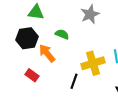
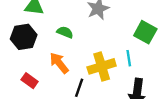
orange arrow: (47, 53) -> (59, 63), moved

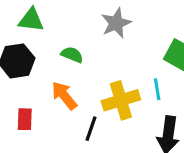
red rectangle: (30, 81) -> (25, 119), turned 56

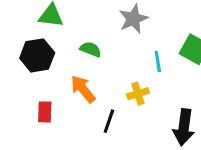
cyan line: (157, 89) -> (158, 62), moved
yellow cross: (121, 100) -> (138, 94), size x0.6

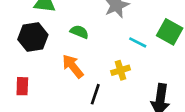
cyan line: (158, 62) -> (138, 42), turned -54
red rectangle: (45, 112) -> (22, 86), moved

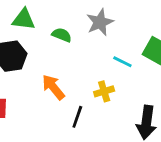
green semicircle: (79, 32) -> (62, 35), moved

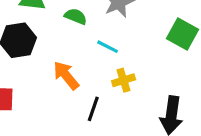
cyan line: (122, 62) -> (108, 47), moved

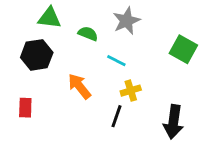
black line: (93, 109) -> (116, 116), moved

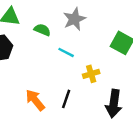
orange arrow: (79, 86) -> (35, 100), moved
yellow cross: (131, 91) -> (91, 74), moved

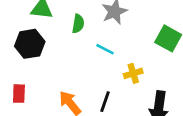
green semicircle: (42, 30) -> (78, 24), turned 77

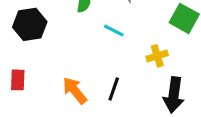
yellow cross: (133, 73) -> (157, 56), moved

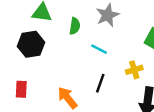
black line: (114, 89) -> (100, 83), moved

